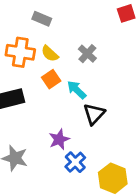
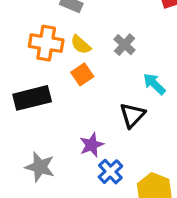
cyan arrow: (77, 90) -> (154, 84), moved

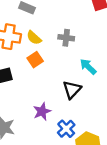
gray cross: (125, 45) -> (66, 38), turned -35
blue cross: (110, 172) -> (66, 129), moved

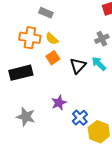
gray cross: (66, 38) -> (102, 39), moved, turned -32
black triangle: (72, 90) -> (78, 66), moved

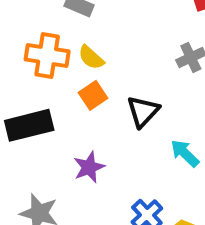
cyan arrow: (99, 64) -> (185, 153), moved
purple star: (59, 103) -> (89, 167), moved

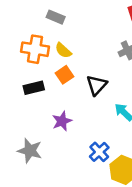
black rectangle: (29, 125) -> (34, 88), moved, size x0.7

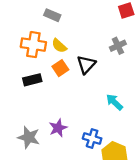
black triangle: (97, 85) -> (86, 65), moved
purple star: (62, 121) -> (58, 128), moved
blue cross: (99, 152) -> (92, 138), turned -30

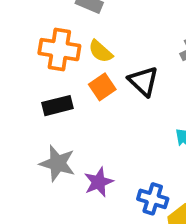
black triangle: (86, 65) -> (143, 81), turned -30
gray star: (29, 137) -> (58, 163), moved

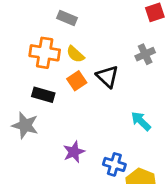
black rectangle: (58, 106) -> (43, 95), turned 30
gray star: (58, 163) -> (25, 125), moved

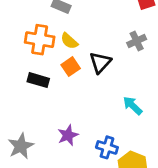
black triangle: (107, 77) -> (100, 63), turned 30
gray star: (25, 125) -> (21, 146), moved, turned 30

